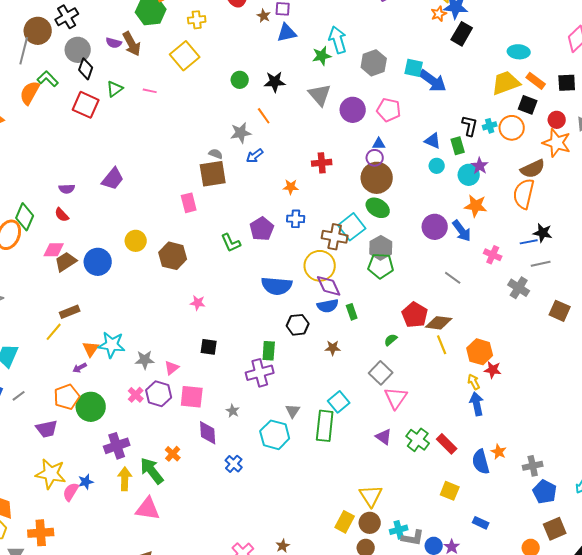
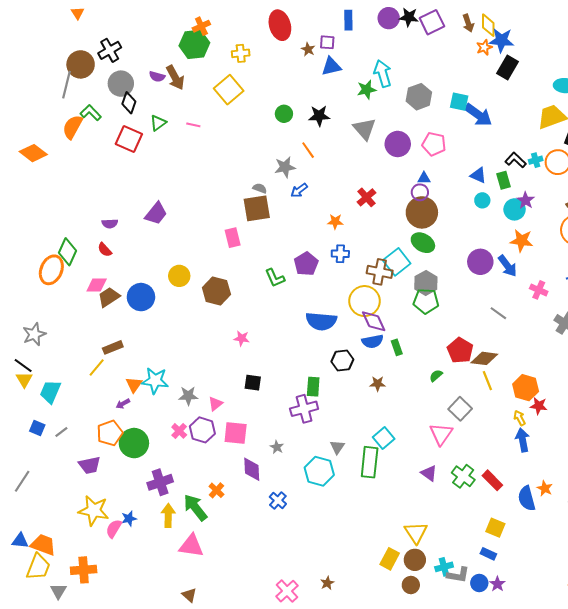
black L-shape: (470, 126) -> (516, 160), turned -60
red cross: (322, 163) -> (367, 197), turned -36
gray square: (381, 373) -> (460, 409), moved
blue rectangle: (481, 523) -> (488, 554), moved

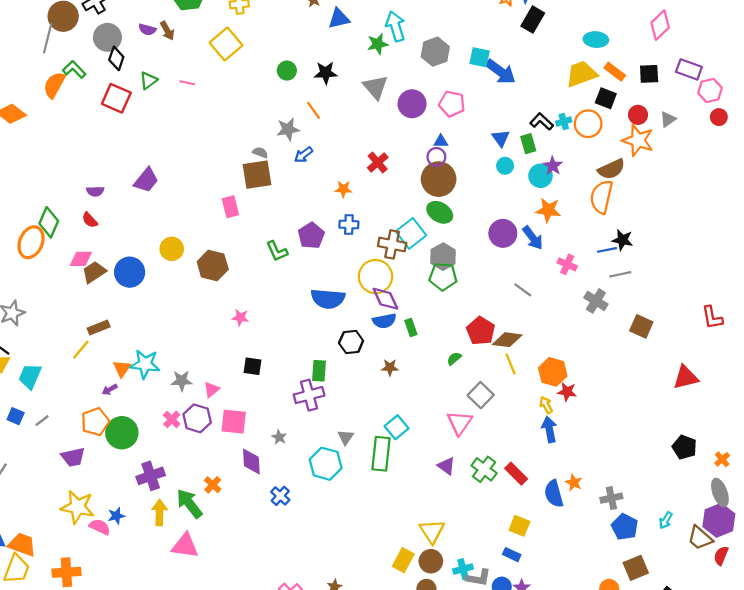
brown arrow: (175, 78) -> (167, 31), size x0.7
blue triangle: (478, 175) -> (501, 138), turned 30
pink semicircle: (114, 529) -> (100, 527), turned 84

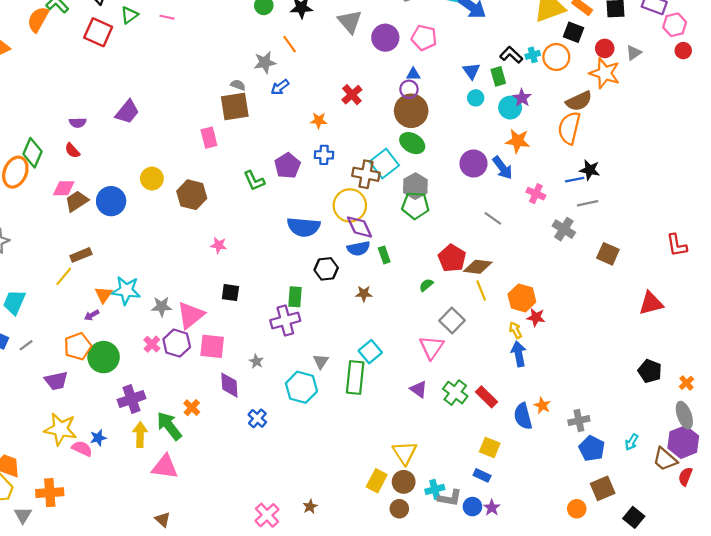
pink triangle: (212, 390) -> (191, 315), size x1.8

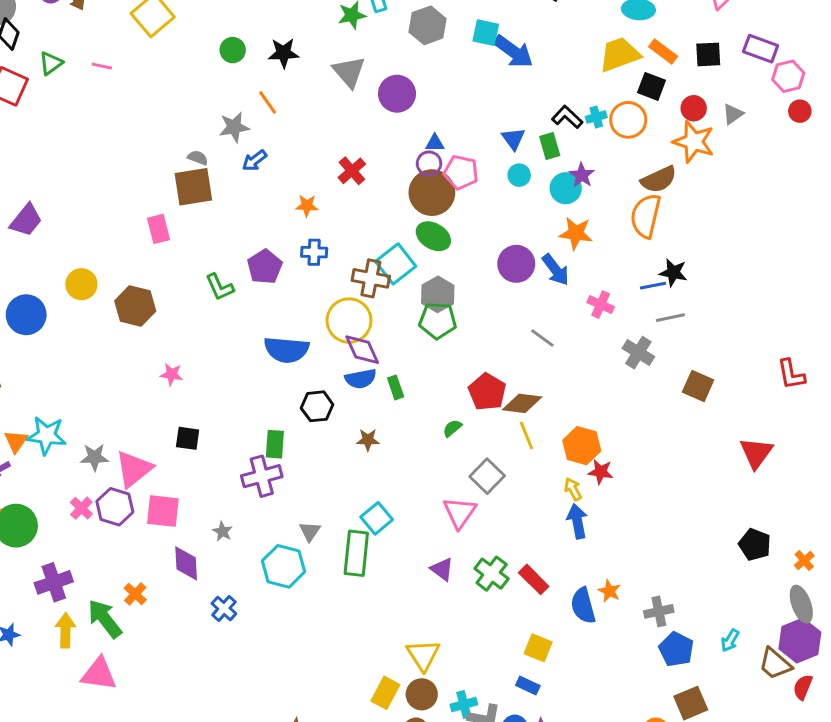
pink pentagon: (424, 38) -> (461, 172), moved
purple trapezoid: (127, 112) -> (26, 220), moved
red triangle: (651, 303) -> (756, 453), turned -40

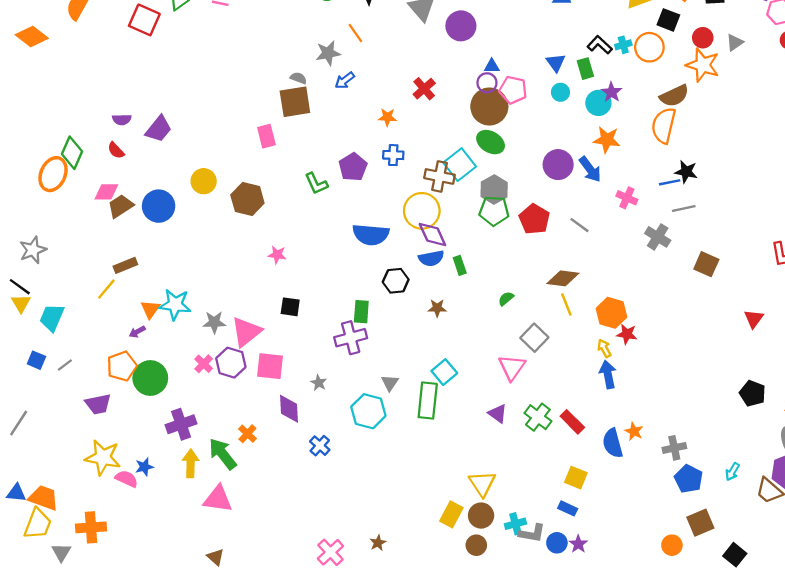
red pentagon: (487, 392) -> (534, 219), moved
red triangle: (756, 453) -> (754, 319), size x0.7

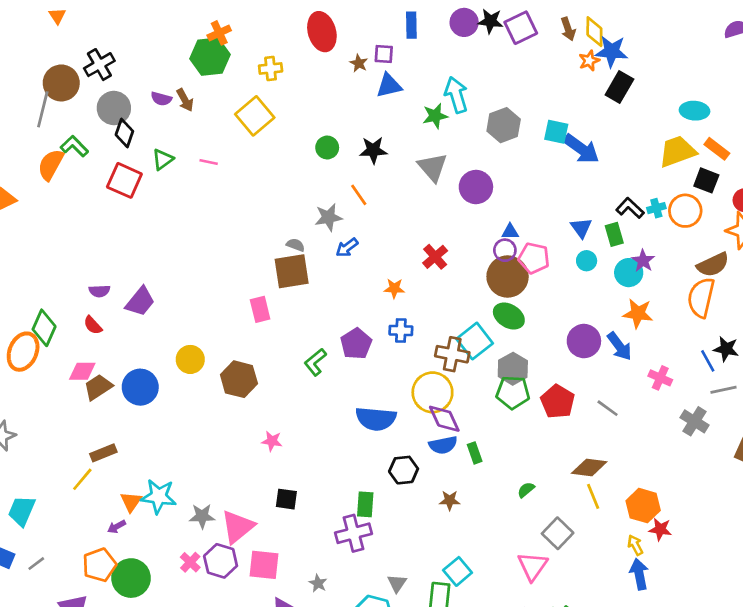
blue line: (670, 182) -> (708, 361), turned 72
green L-shape: (316, 184) -> (315, 362), turned 75

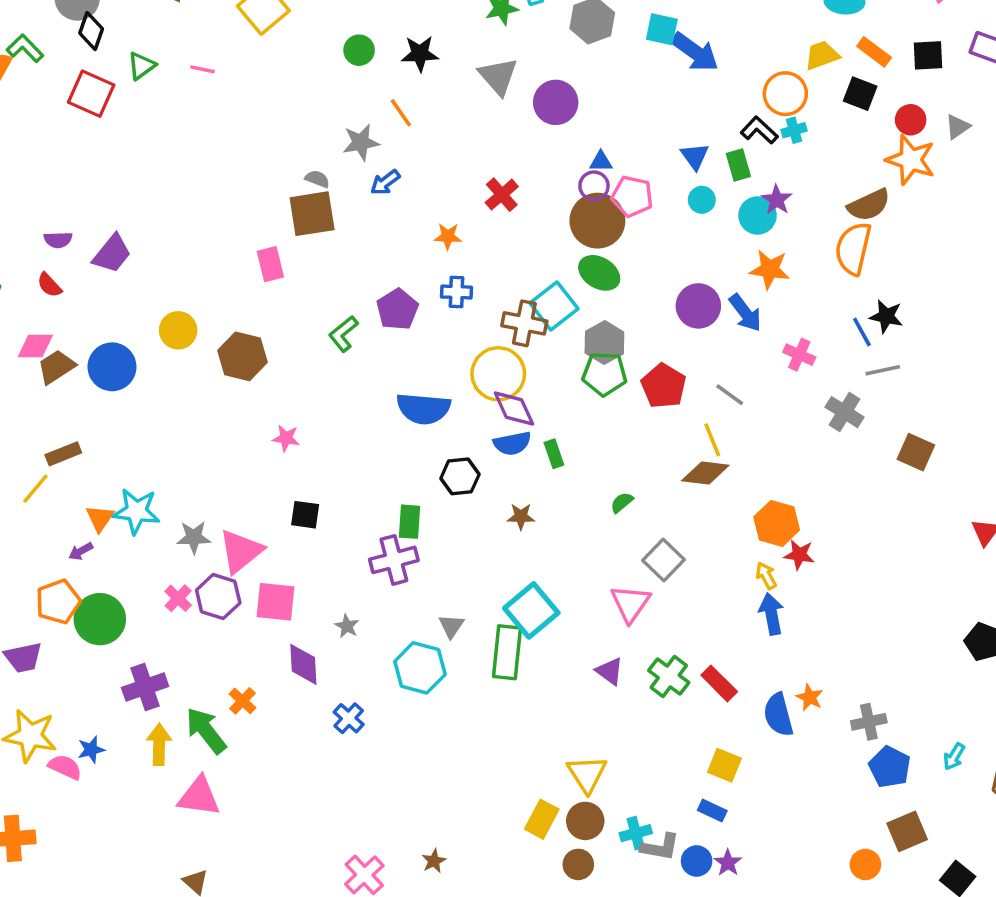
yellow trapezoid: (677, 151) -> (822, 55), size x0.7
orange circle: (685, 211) -> (785, 94), moved
yellow line: (593, 496) -> (712, 440), moved
cyan square: (458, 571) -> (531, 610), size x1.4

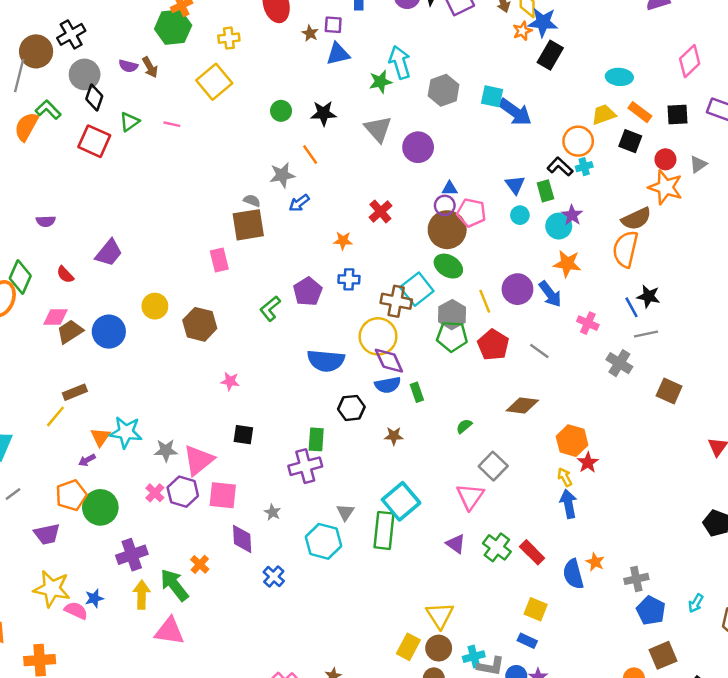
purple semicircle: (58, 240) -> (46, 221), moved
yellow line: (712, 440) -> (485, 301), moved
red star: (799, 555) -> (588, 463), turned 30

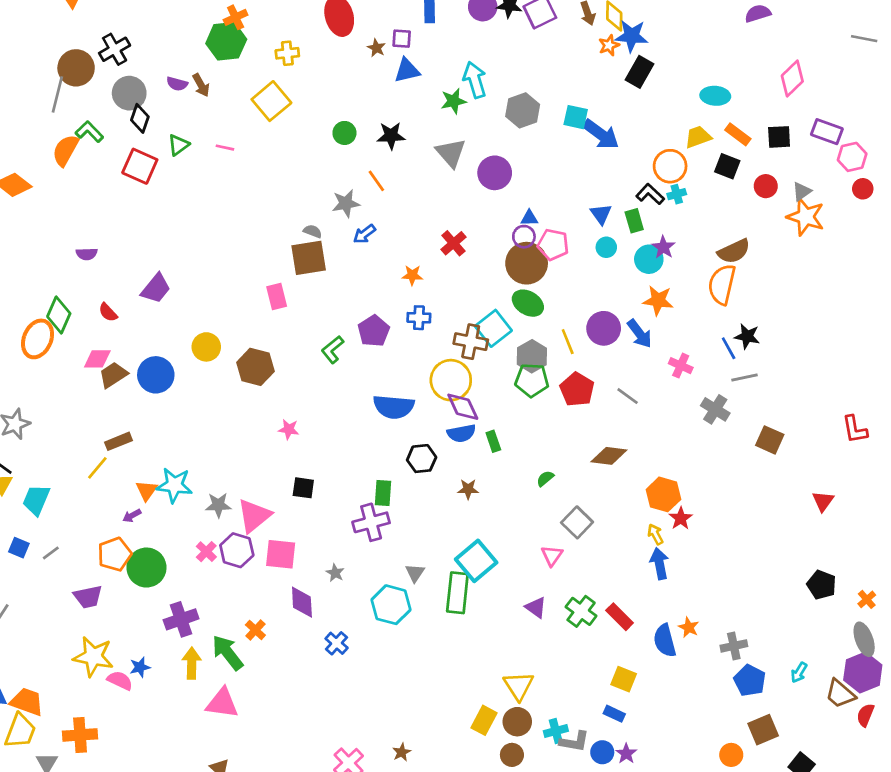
orange star: (665, 187) -> (806, 217), moved
pink triangle: (470, 496) -> (552, 556), size x0.7

